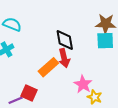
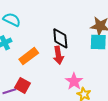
orange rectangle: (48, 67) -> (29, 56), moved

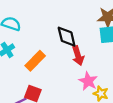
red arrow: (58, 55) -> (78, 56), moved

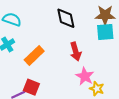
black diamond: (67, 37) -> (66, 18), moved

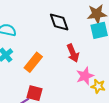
pink star: (85, 76) -> (85, 76), turned 30

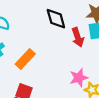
red arrow: (73, 53) -> (78, 37), moved

